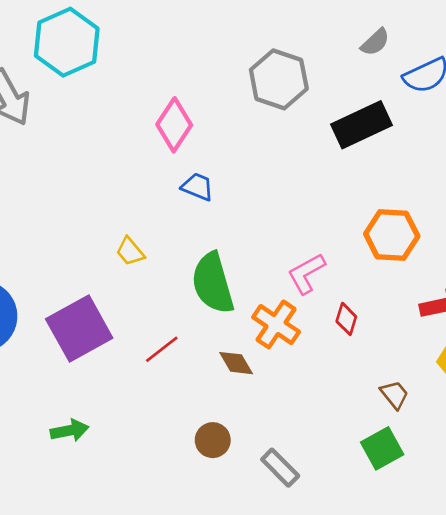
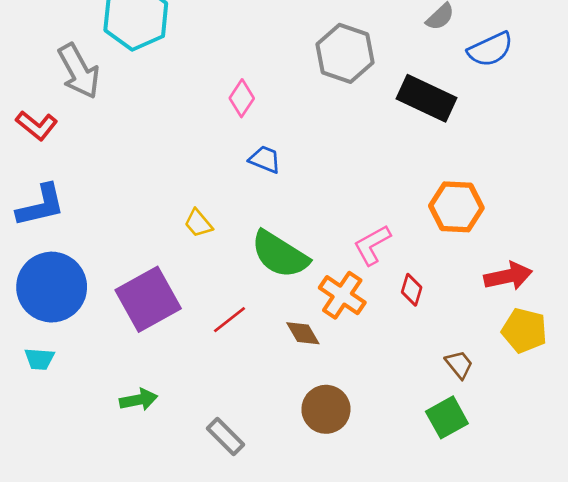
pink diamond: (174, 125) -> (242, 98), size x0.7
black rectangle: (361, 125) -> (427, 98), turned 50
green semicircle: (213, 283) -> (280, 254), turned -42
brown circle: (213, 440) -> (326, 409), moved, size x1.4
gray rectangle: (280, 468) -> (225, 436), moved

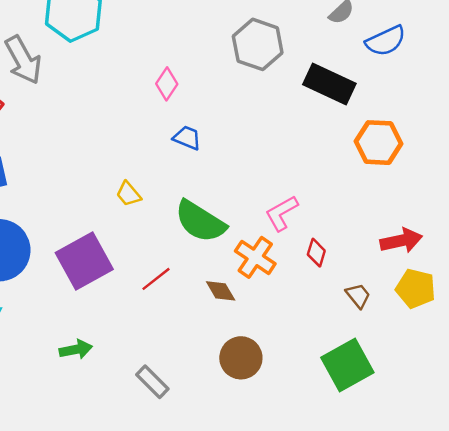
orange hexagon: (456, 207) -> (378, 143), moved
brown trapezoid: (459, 364) -> (358, 296), moved
green square: (447, 417) -> (347, 365), size x1.4

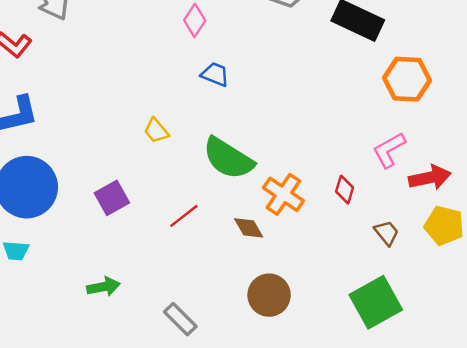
pink L-shape: (282, 213) -> (389, 150), moved
purple square: (84, 261) -> (112, 198), size x0.6

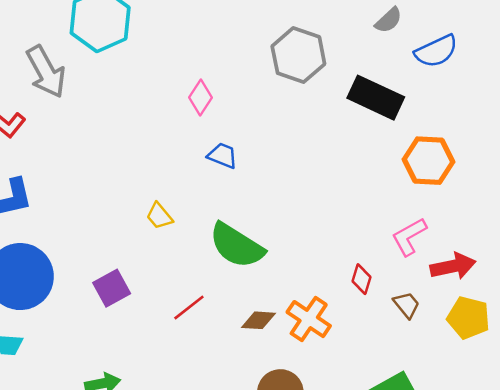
orange cross: (283, 194) -> (309, 319), moved
brown diamond: (249, 228) -> (258, 320), turned -56
brown trapezoid: (387, 233) -> (407, 305), moved

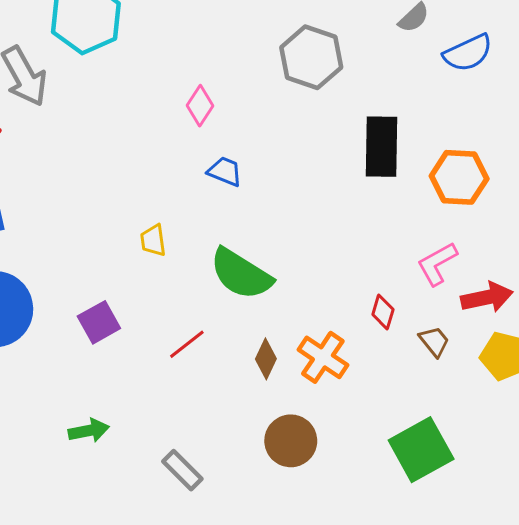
black rectangle: (376, 98) -> (382, 147), moved, turned 66
yellow trapezoid: (159, 216) -> (153, 240), turned 32
brown diamond: (258, 320) -> (266, 359), turned -68

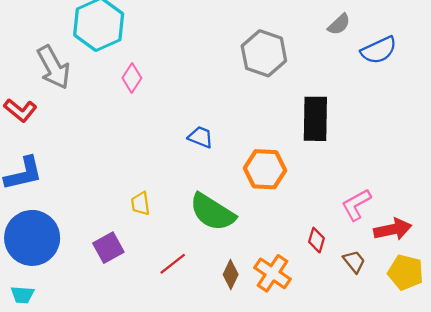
pink diamond: (200, 106) -> (132, 78), moved
orange hexagon: (459, 177) -> (265, 169), moved
yellow trapezoid: (153, 240) -> (141, 204), moved

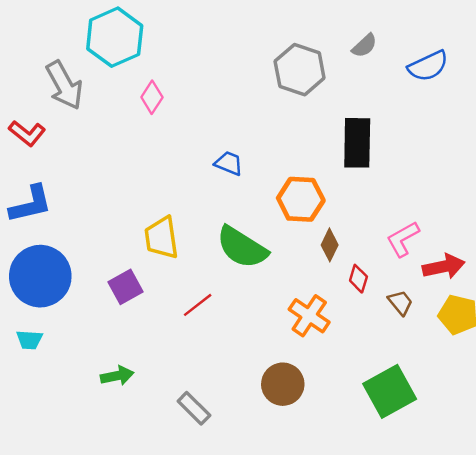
gray semicircle: (339, 24) -> (364, 46), moved
yellow trapezoid: (141, 204) -> (162, 238), size x1.6
brown diamond: (231, 274) -> (330, 245), moved

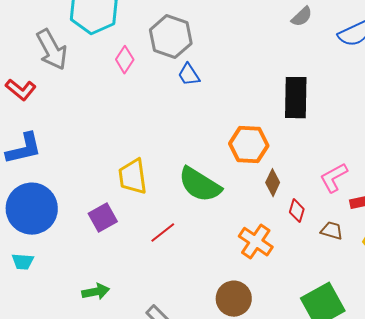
gray hexagon: (300, 70) -> (171, 37), moved
blue trapezoid: (229, 163) -> (189, 75), moved, turned -145
brown trapezoid: (400, 303) -> (332, 231), turned -35

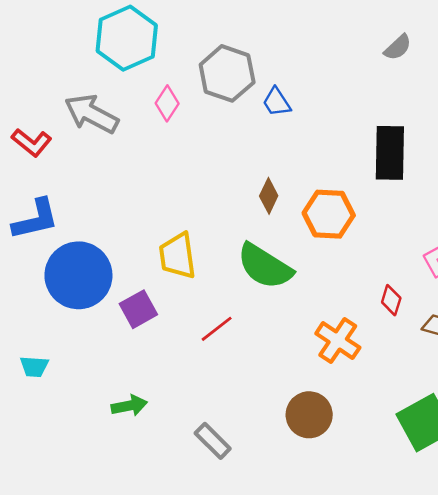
gray arrow: (52, 50) -> (92, 114), moved, turned 147
blue trapezoid: (189, 75) -> (277, 102), moved
brown diamond: (273, 183) -> (269, 196), moved
blue circle: (32, 209) -> (78, 275), moved

